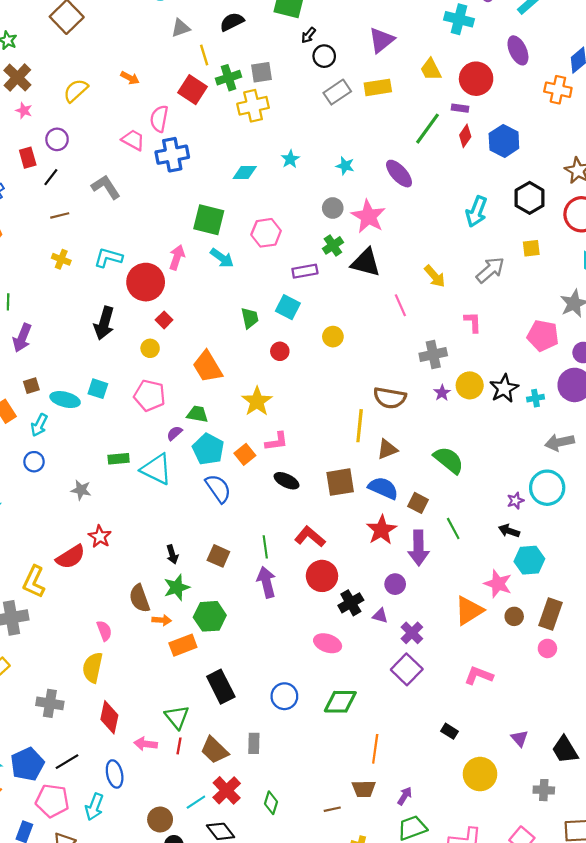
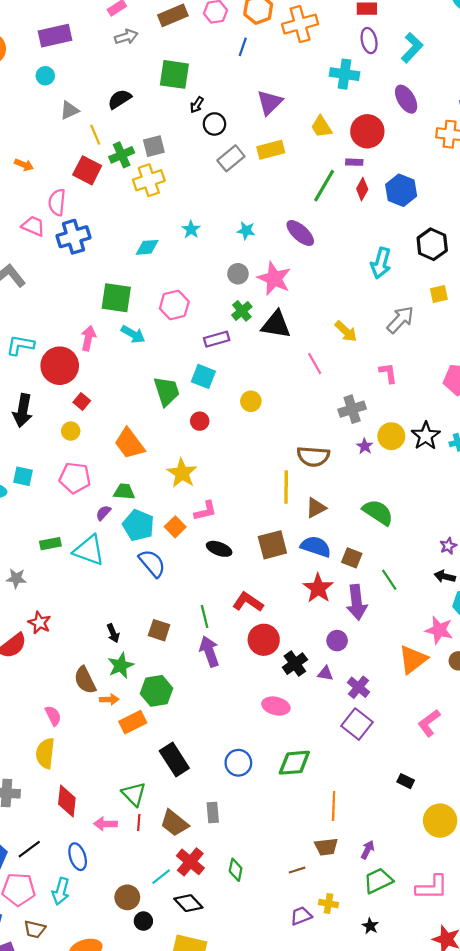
green trapezoid: (250, 318) -> (167, 391), size x1.4
pink L-shape: (479, 675) -> (429, 723), turned -52

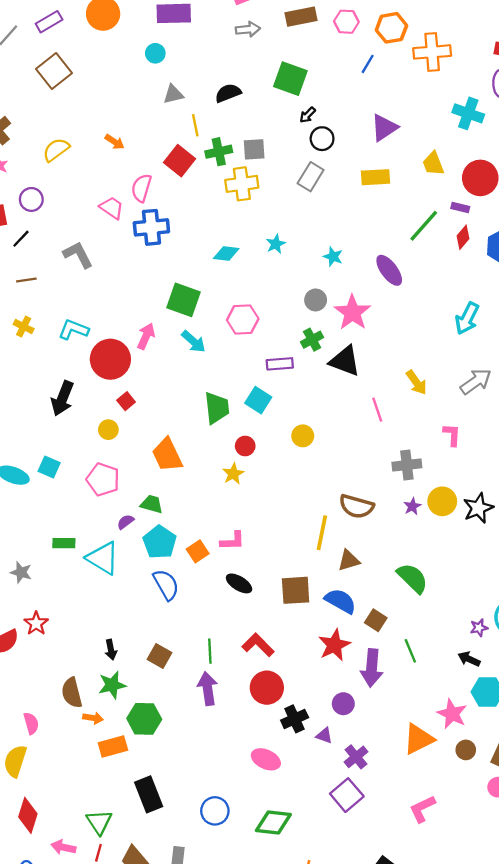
gray rectangle: (231, 158) -> (311, 177), moved, turned -30
yellow star: (182, 473) -> (233, 474), moved, size x0.7

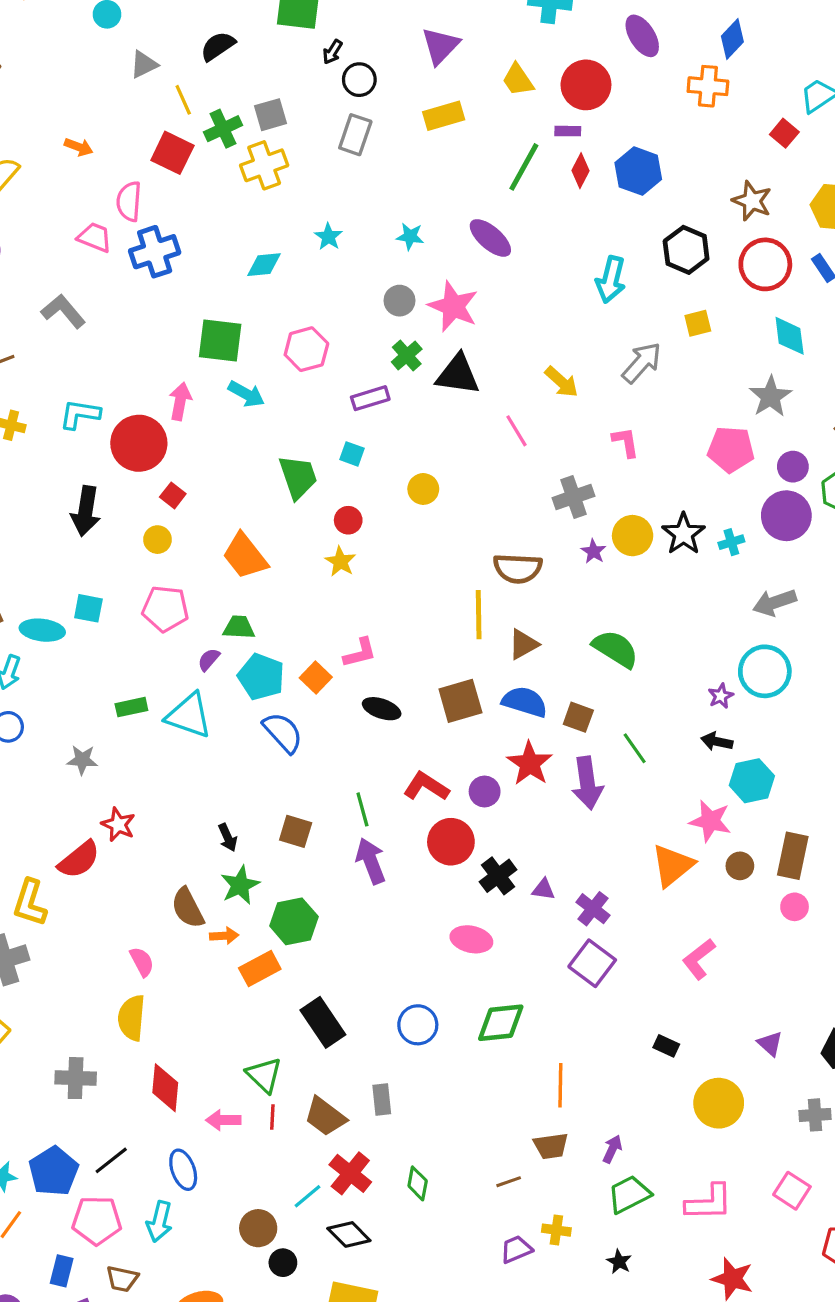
cyan square: (258, 400) -> (352, 454), size x0.7
purple circle: (343, 704) -> (485, 791), moved

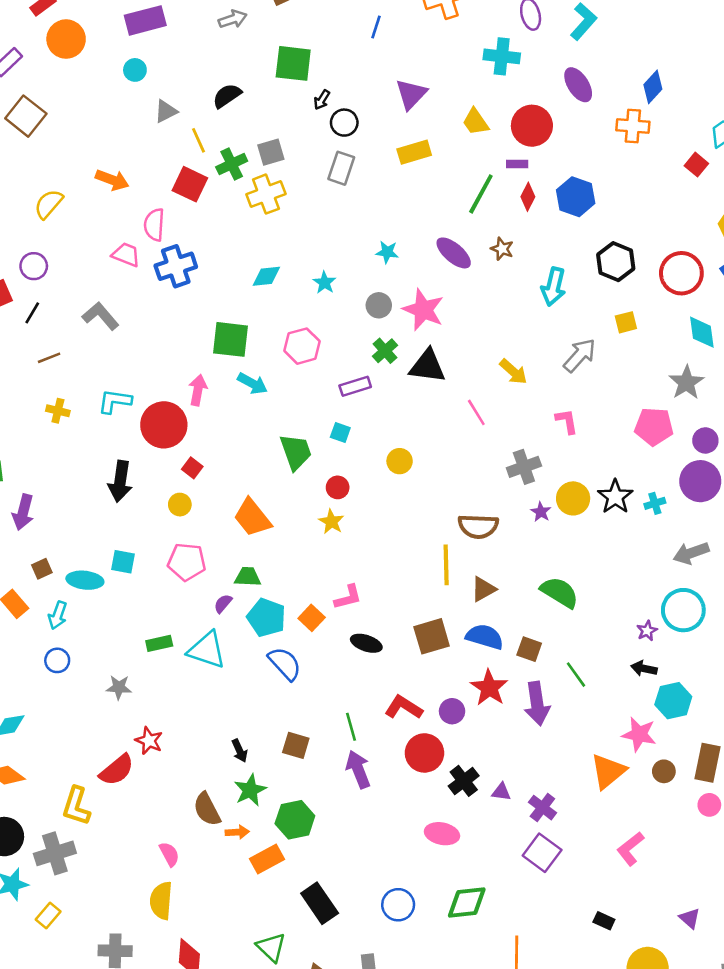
orange arrow: (79, 147) -> (112, 180), size x1.4
brown star: (752, 201) -> (502, 249), moved, size x0.7
cyan star: (328, 237) -> (325, 283), moved

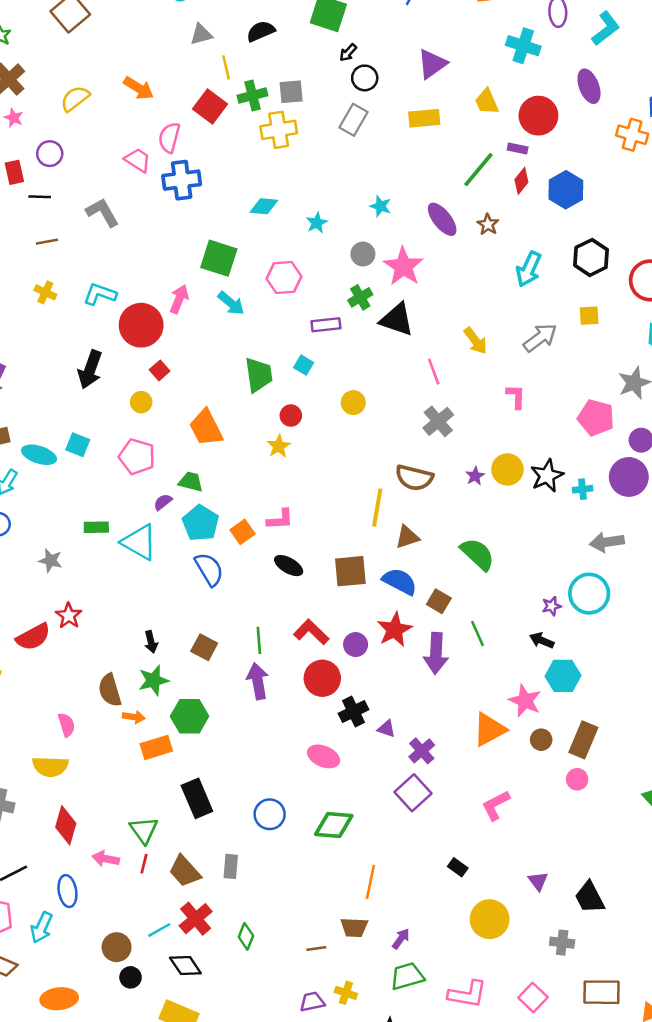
black line: (32, 313) -> (40, 197), turned 50
gray cross: (524, 467) -> (438, 421), moved, turned -32
yellow semicircle: (161, 901) -> (50, 766), turned -104

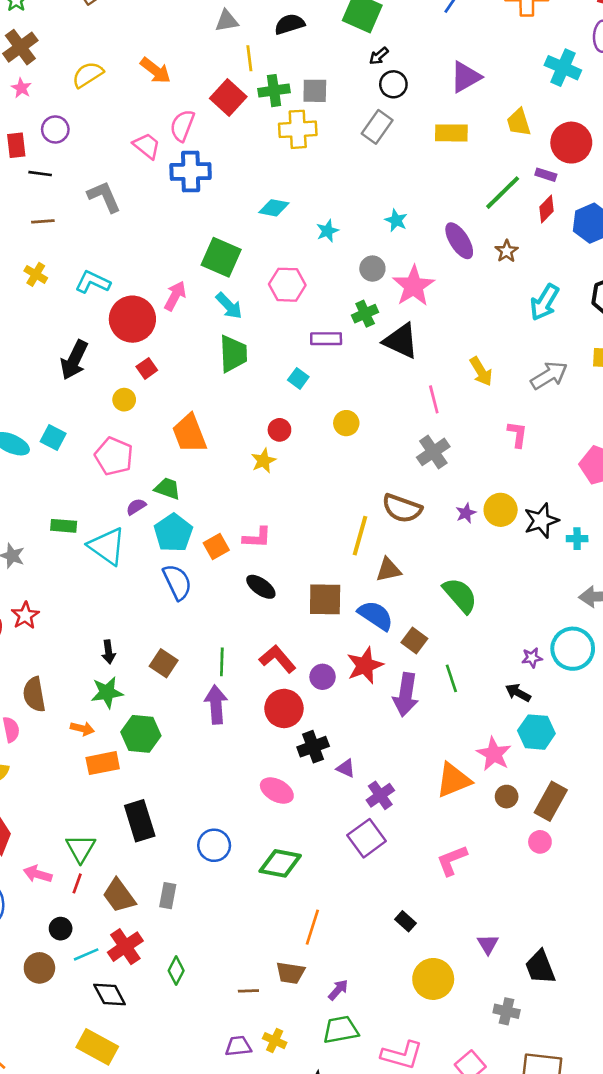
green trapezoid: (259, 375) -> (233, 354), moved
brown semicircle: (110, 690) -> (34, 694), moved
black circle: (131, 977) -> (61, 929), moved

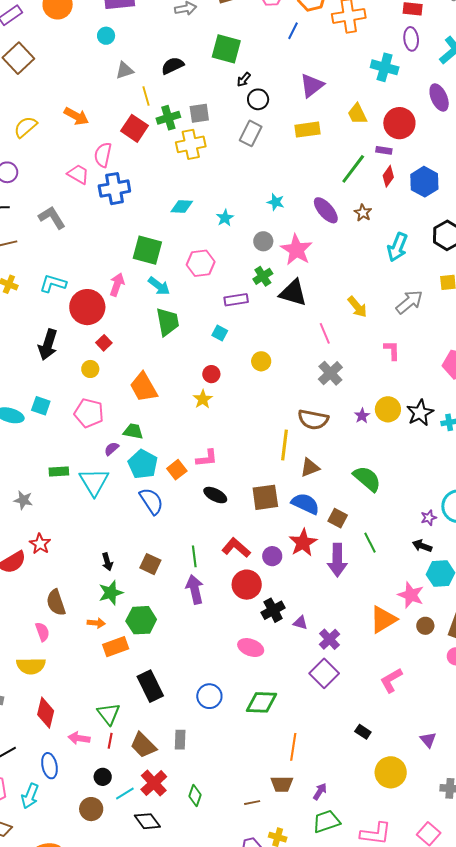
cyan triangle: (107, 546) -> (94, 482), turned 32

